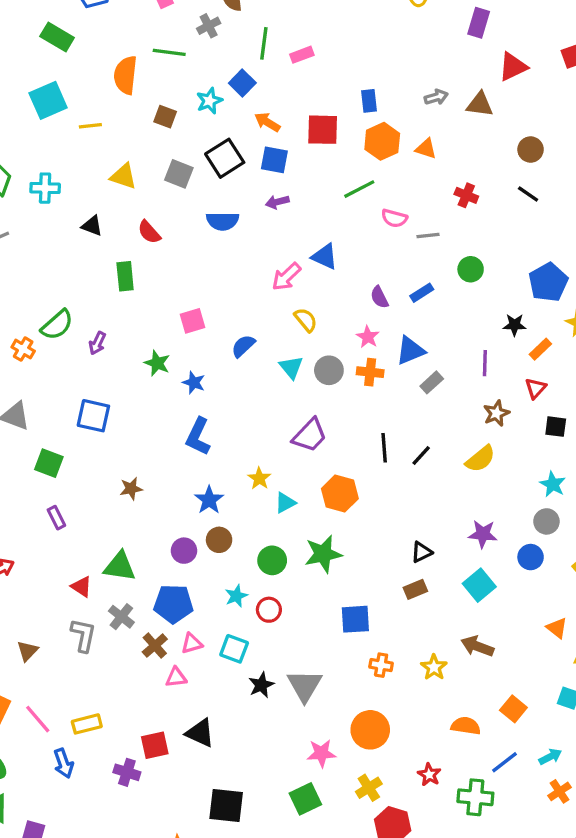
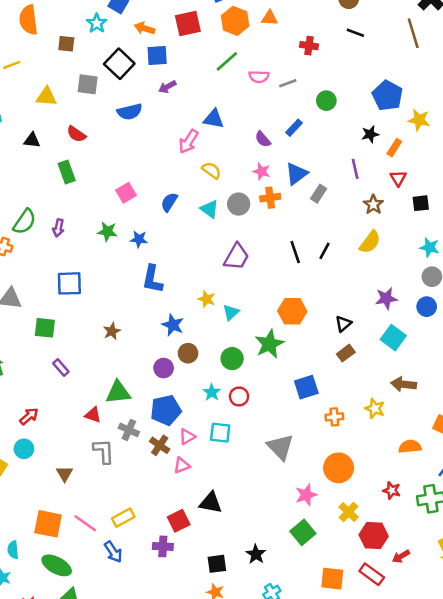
orange hexagon: (340, 494) -> (292, 311), moved
black star: (261, 685) -> (256, 554), moved
black square: (226, 805) -> (217, 564), moved, size x0.7

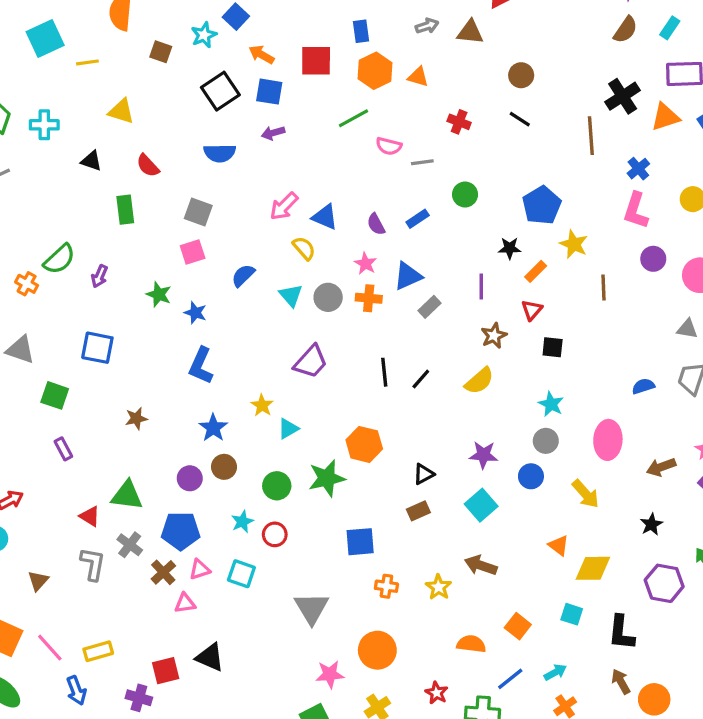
gray square: (88, 84) -> (198, 212), moved
blue triangle: (214, 119) -> (325, 217), moved

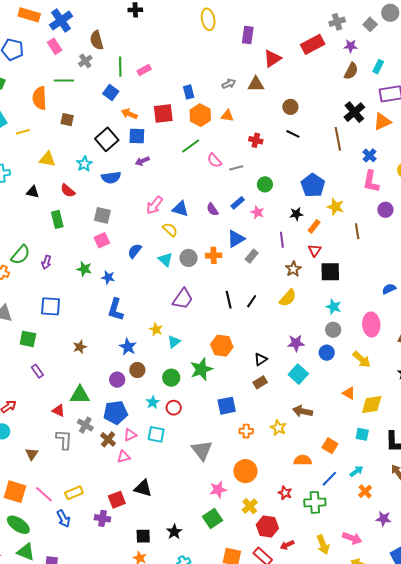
cyan star: (204, 35) -> (84, 164), moved
pink semicircle: (389, 146) -> (214, 160), turned 42
pink star: (365, 264) -> (257, 212), moved
black square: (553, 347) -> (330, 272), size x1.5

